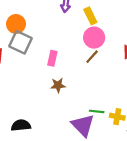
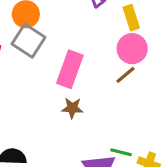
pink rectangle: (52, 58) -> (70, 69), size x1.6

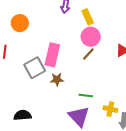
gray square: (28, 41) -> (35, 68), moved, turned 35
green line: (121, 152) -> (86, 96), moved

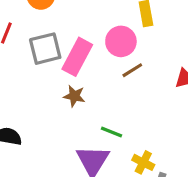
pink circle: (91, 37) -> (121, 41), moved
gray square: (35, 68) -> (45, 49), moved

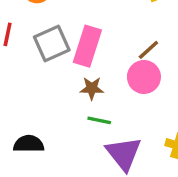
pink circle: (121, 41) -> (144, 77), moved
green line: (112, 132) -> (99, 120), moved

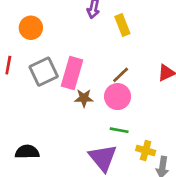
brown star: (92, 88) -> (84, 98), moved
green line: (99, 120) -> (119, 130), moved

